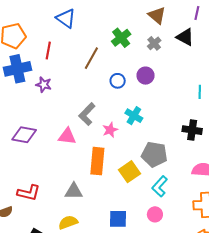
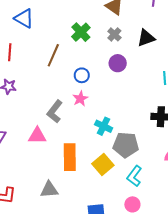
black triangle: (185, 37) -> (146, 38), moved, turned -42
purple circle: (146, 76) -> (118, 63), moved
cyan cross: (134, 116) -> (104, 126), moved
pink star: (110, 130) -> (80, 99), moved

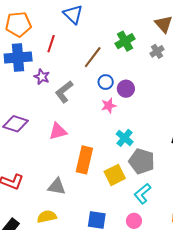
purple circle: (118, 63) -> (126, 89), moved
blue circle: (82, 75) -> (106, 82), moved
gray L-shape: (55, 112) -> (64, 92), moved
pink triangle: (37, 136) -> (58, 131), turned -30

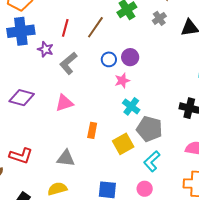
red line: (51, 44) -> (65, 28), moved
blue circle: (106, 82) -> (109, 59), moved
pink star: (109, 106) -> (122, 81), moved
orange rectangle: (84, 160) -> (92, 130), size x0.6

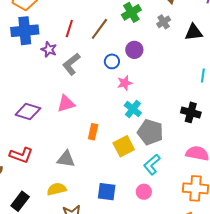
purple circle: (130, 57) -> (134, 50), moved
purple diamond: (22, 98) -> (28, 112), moved

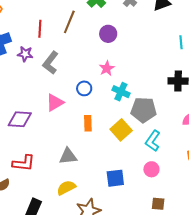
blue circle: (112, 61) -> (84, 88), moved

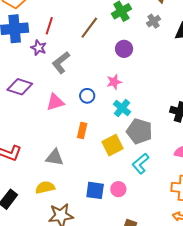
red line: (40, 29) -> (49, 26), moved
purple diamond: (20, 119) -> (20, 87), moved
pink circle: (151, 169) -> (118, 189), moved

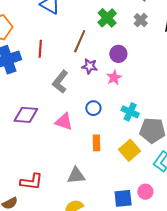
purple star: (39, 48) -> (90, 66), moved
pink star: (114, 82) -> (114, 78), moved
pink triangle: (55, 102) -> (64, 122), turned 48

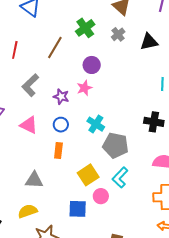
purple star: (90, 66) -> (61, 97), moved
blue circle: (93, 108) -> (61, 125), moved
yellow square: (130, 150) -> (88, 175), moved
pink circle: (145, 192) -> (101, 196), moved

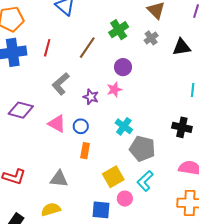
blue circle: (61, 125) -> (81, 126), moved

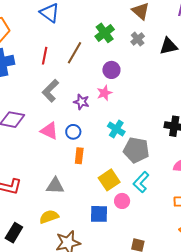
red line: (47, 48) -> (45, 56), moved

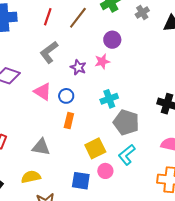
cyan cross: (116, 129) -> (109, 99), turned 30

